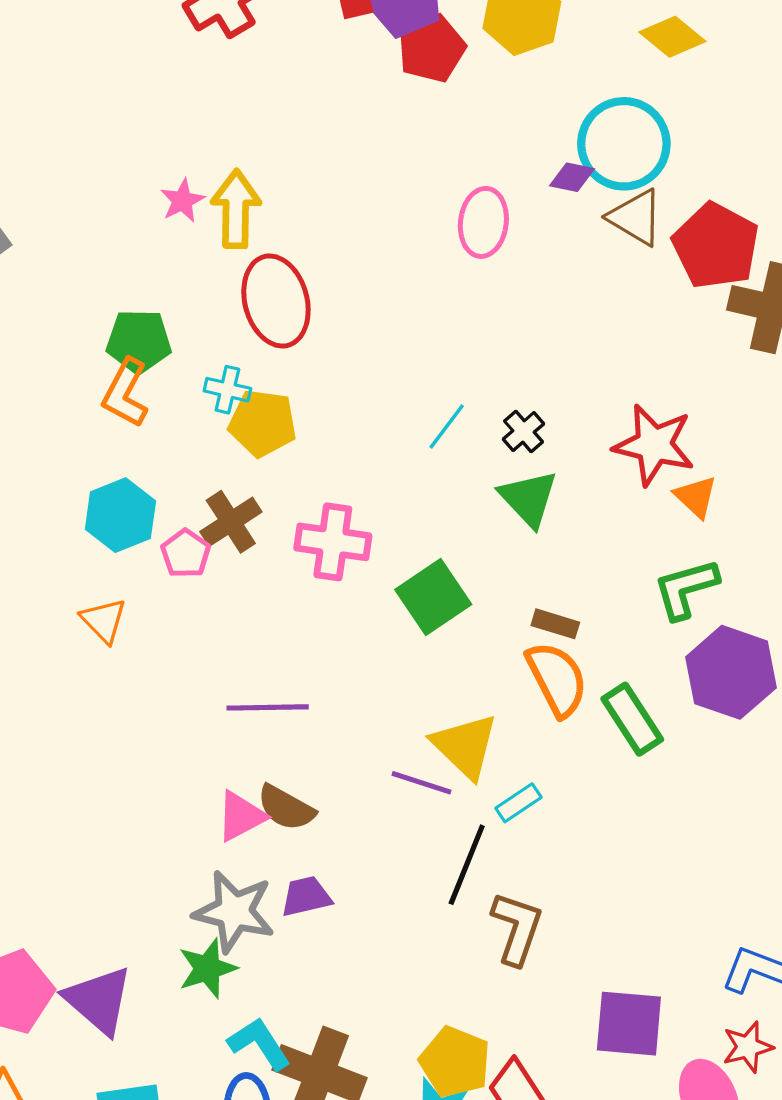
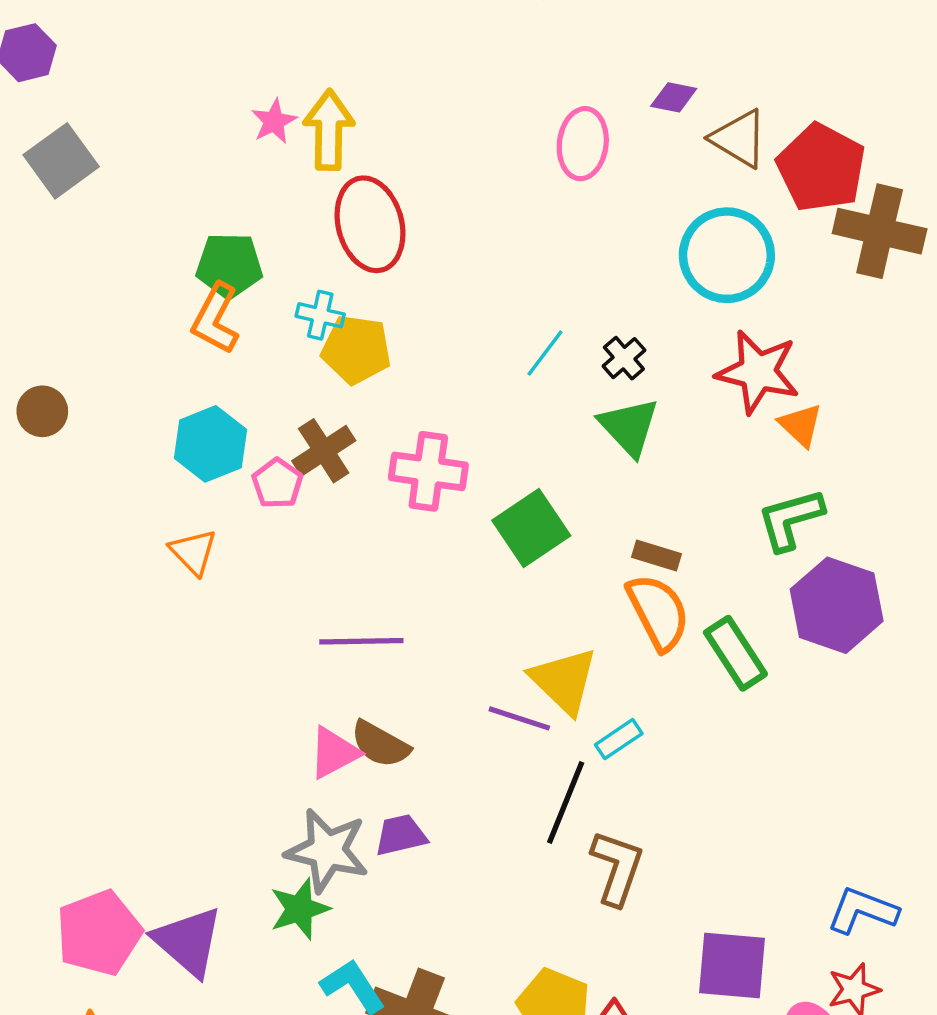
cyan circle: (624, 144) -> (727, 255), moved

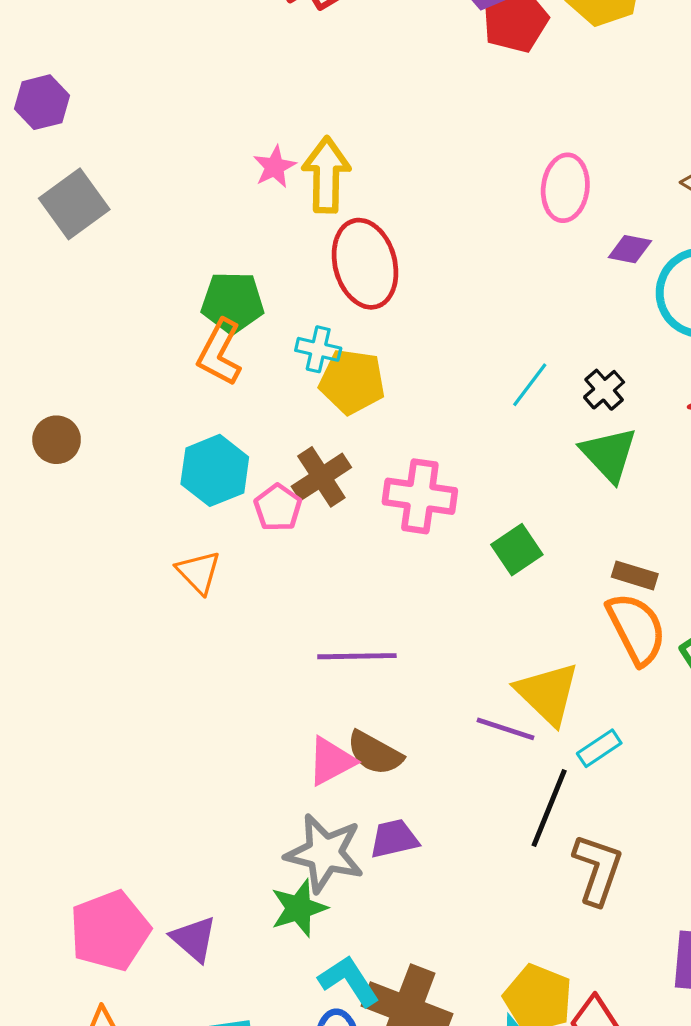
purple diamond: (674, 97) -> (630, 249), moved
green square: (531, 528) -> (517, 550), size x0.7
purple triangle: (188, 941) -> (194, 939), size x0.7

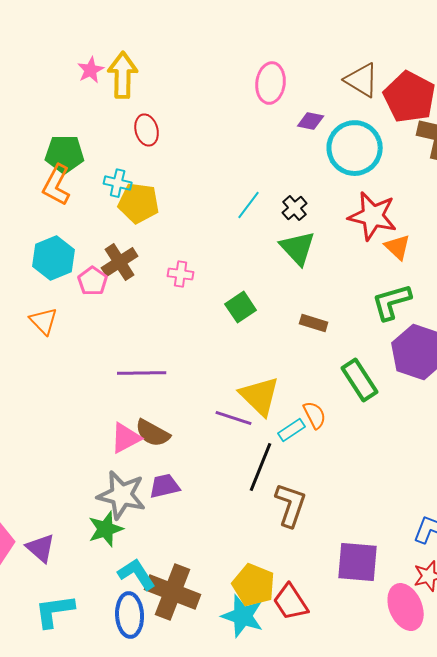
red ellipse: (365, 264) -> (147, 130), size x0.6
pink cross: (420, 496) -> (181, 274), size x0.6
orange semicircle: (636, 629) -> (315, 415), moved, size x0.6

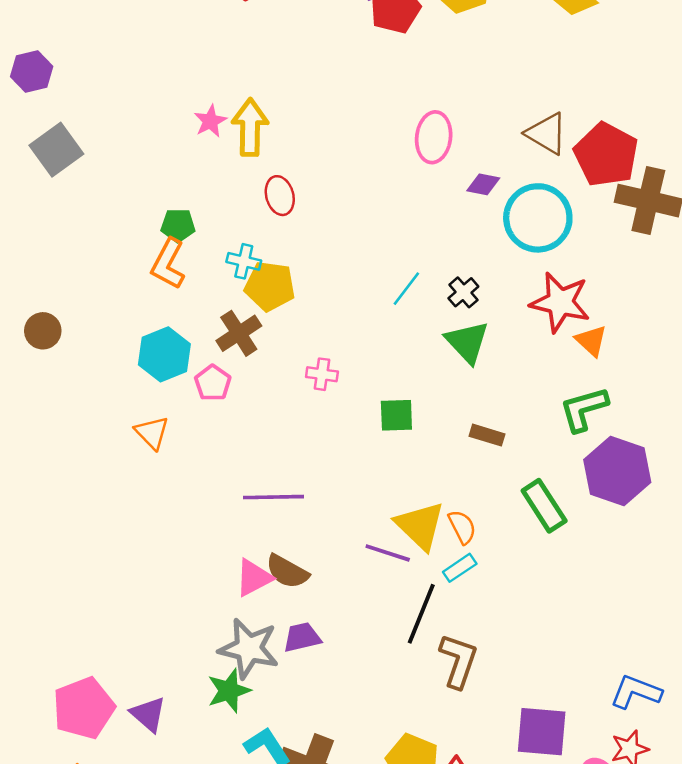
green pentagon: (65, 154) -> (178, 225), size x0.7
brown cross: (120, 262) -> (239, 333), moved
green square: (241, 307) -> (396, 415), turned 32
orange semicircle: (315, 415) -> (462, 527), moved

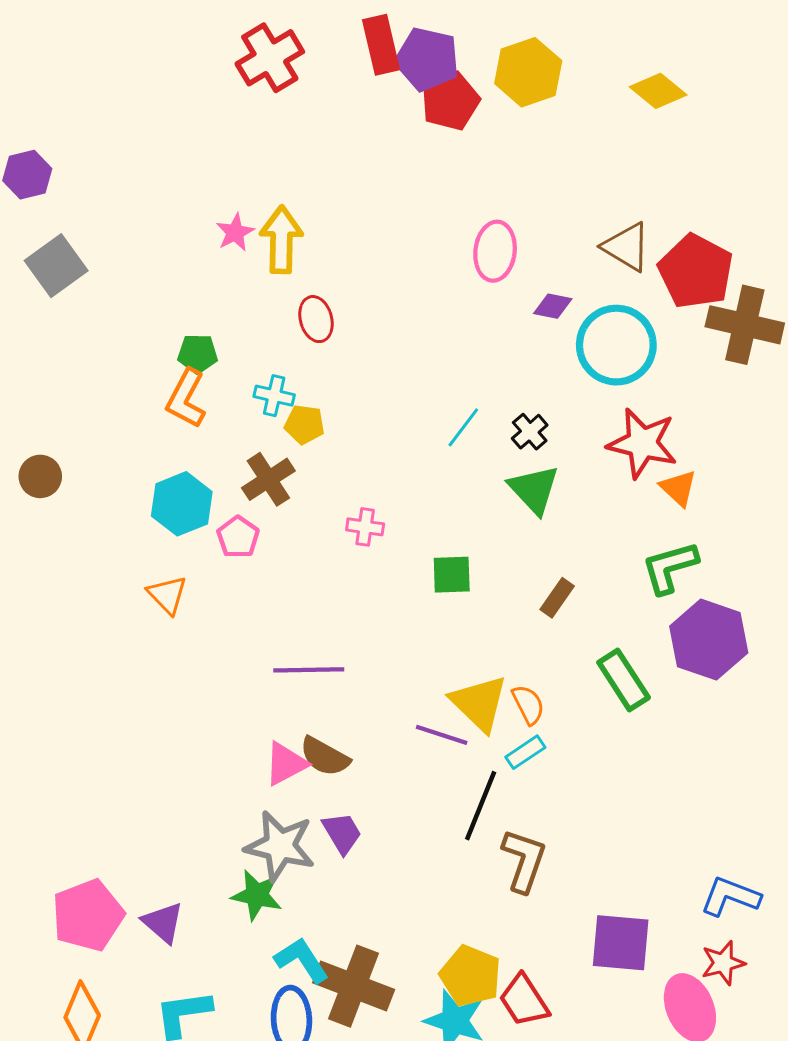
yellow pentagon: (270, 286) -> (304, 424), size x0.7
brown rectangle: (487, 435) -> (557, 598), turned -72
purple trapezoid: (302, 637) -> (342, 833), turned 72
green star: (229, 691) -> (257, 895), turned 30

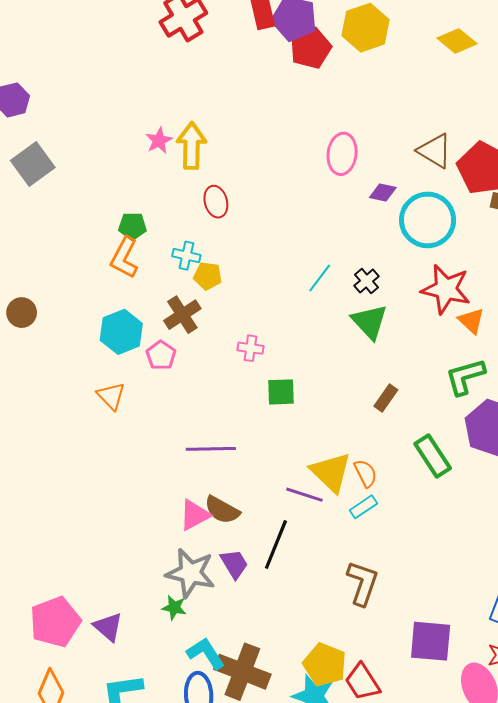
green square: (452, 575) -> (281, 392), moved
black line: (481, 806) -> (276, 545), moved
green star: (257, 895) -> (174, 608), size x0.7

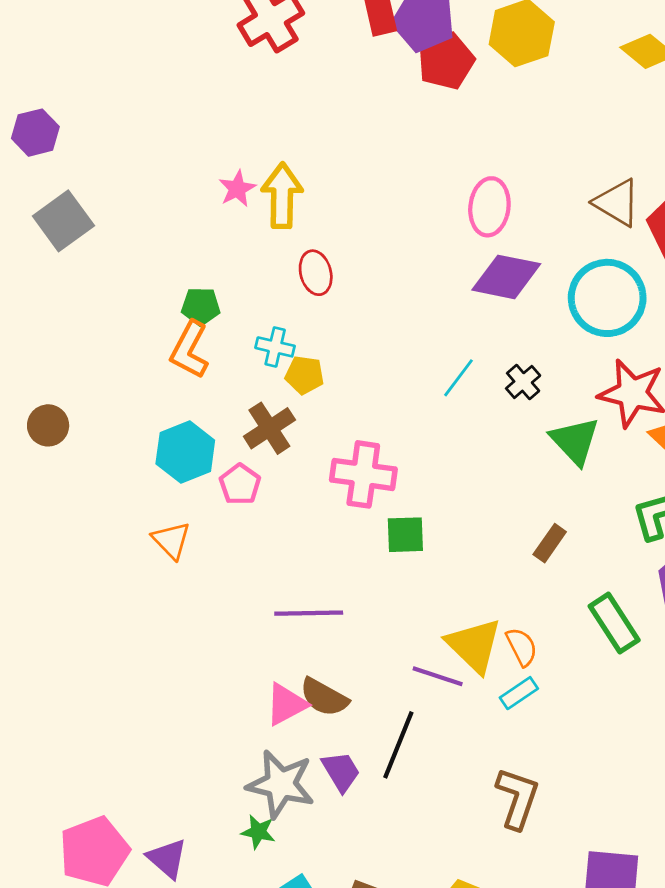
purple diamond: (383, 192) -> (506, 277), moved, size x1.8
green triangle: (370, 322) -> (575, 441), moved
pink cross: (251, 348) -> (363, 474), size x1.8

